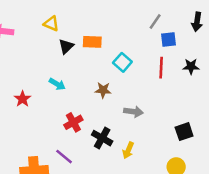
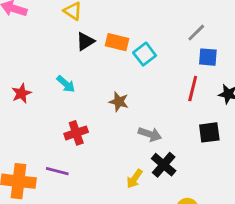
cyan square: (122, 62) -> (145, 54), moved
black square: (184, 132) -> (209, 132), moved
black cross: (102, 138) -> (164, 165), moved
purple line: (64, 157) -> (57, 171), turned -36

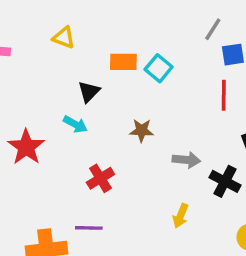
black triangle: (85, 41) -> (89, 92), moved
red star: (21, 93) -> (26, 147), size x1.5
black cross: (164, 165) -> (225, 181), moved

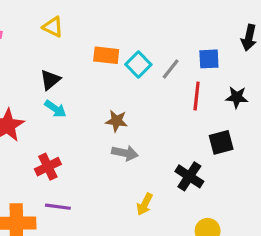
gray line: (213, 29) -> (171, 69), moved
black triangle: (89, 92) -> (50, 80), moved
gray arrow: (186, 160) -> (125, 153), moved
red cross: (100, 178) -> (48, 167), moved

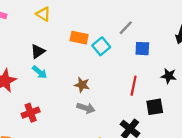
blue square: (209, 59) -> (142, 49), moved
gray line: (171, 69) -> (126, 28), moved
red line: (197, 96) -> (134, 86), moved

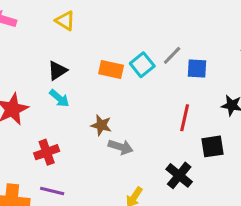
gray line: (126, 28) -> (172, 55), moved
orange rectangle: (79, 38) -> (111, 69), moved
brown star: (82, 85) -> (101, 125), moved

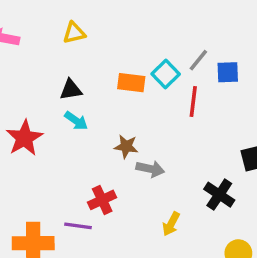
yellow triangle: (65, 21) -> (74, 33), turned -40
black triangle: (57, 71) -> (71, 90), turned 30
red line: (185, 118) -> (193, 102), moved
red cross: (47, 152) -> (102, 200), moved

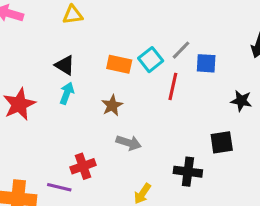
black triangle: (71, 90) -> (65, 65), turned 35
cyan arrow: (76, 121) -> (67, 93), turned -110
brown star: (126, 146) -> (112, 105), moved, turned 30
black cross: (219, 195) -> (188, 172), turned -32

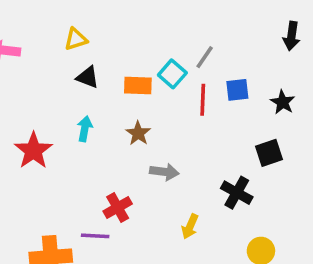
blue square: (206, 63) -> (237, 90), moved
black triangle: (65, 65) -> (88, 77), moved
black star: (241, 101) -> (283, 102), turned 30
black cross: (188, 172) -> (237, 193), turned 32

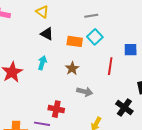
yellow triangle: (76, 39) -> (42, 12), turned 48
gray line: (205, 57) -> (91, 16), moved, turned 40
red line: (203, 100) -> (110, 66), moved
red cross: (118, 208) -> (56, 109), turned 35

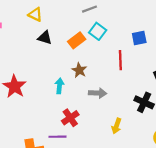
orange rectangle: (75, 41) -> (77, 40), turned -35
cyan arrow: (42, 63) -> (59, 86), moved
red cross: (56, 109) -> (70, 118), turned -35

